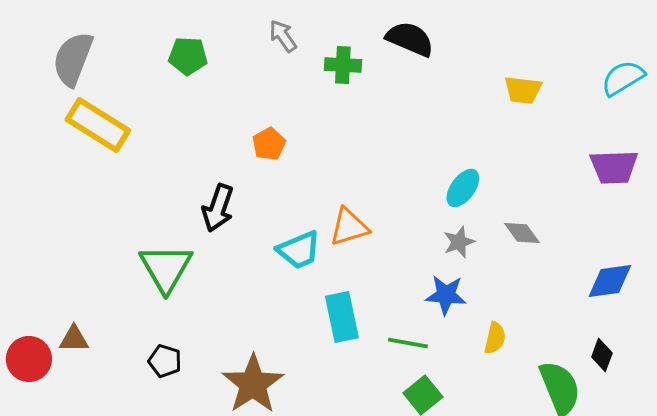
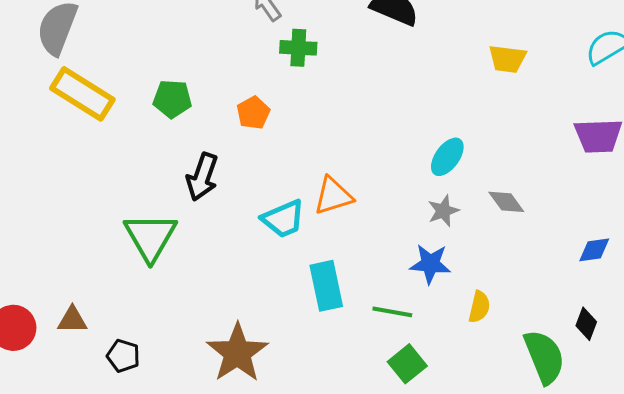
green pentagon: (188, 56) -> (172, 99), moved
green cross: (343, 65) -> (298, 48), moved
blue diamond: (610, 281) -> (594, 250), size x0.7
brown triangle: (74, 339) -> (72, 320), moved
black pentagon: (165, 361) -> (123, 356), moved

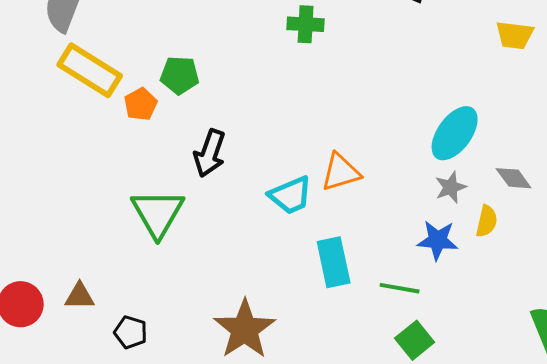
orange pentagon: (253, 113) -> (141, 104), moved
cyan ellipse: (447, 157) -> (455, 133), size x1.4
yellow semicircle: (479, 307) -> (487, 221), moved

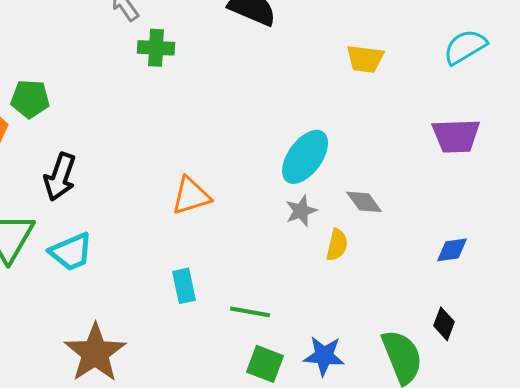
cyan trapezoid: (291, 195) -> (71, 252), moved
blue star: (438, 240) -> (324, 356), moved
cyan rectangle: (334, 262) -> (184, 286), size x0.7
green square: (415, 340) -> (265, 364), turned -30

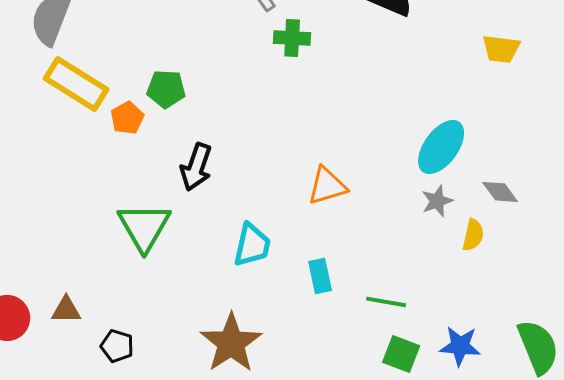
cyan trapezoid: (71, 252) -> (252, 245), moved, turned -54

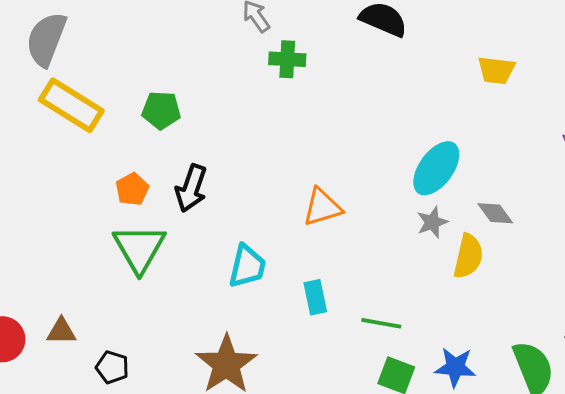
orange pentagon: (127, 118) -> (132, 189), moved
yellow semicircle: (473, 235) -> (468, 256), size x1.4

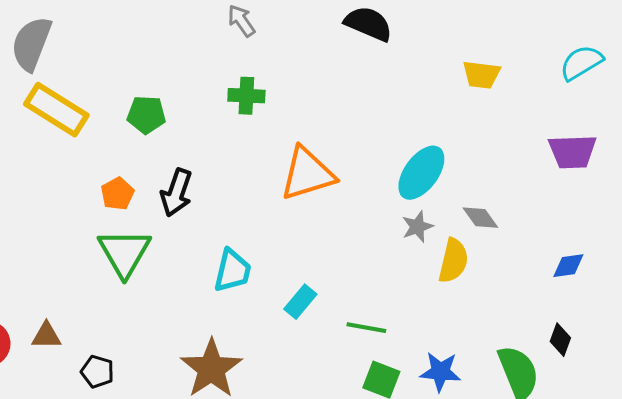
green cross: (287, 59) -> (246, 96), moved
orange triangle: (322, 207) -> (307, 174), moved, size x1.4
cyan rectangle: (315, 297) -> (300, 302), turned 52

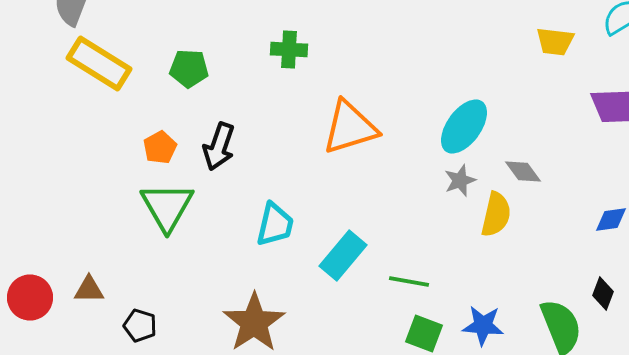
yellow trapezoid: (481, 75) -> (555, 42), moved
cyan rectangle: (300, 302) -> (343, 256), size x1.4

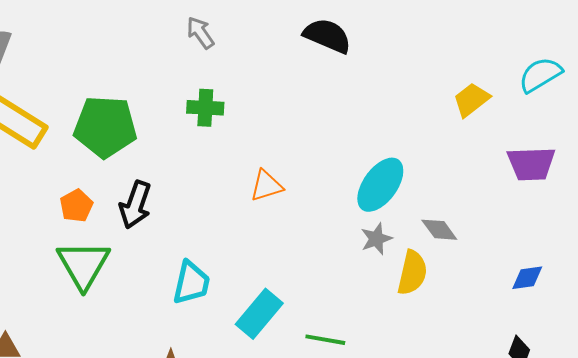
yellow trapezoid: (555, 42) -> (471, 100), turned 135
green pentagon: (189, 68) -> (105, 127), size x1.6
orange triangle: (350, 128) -> (266, 186), size x0.6

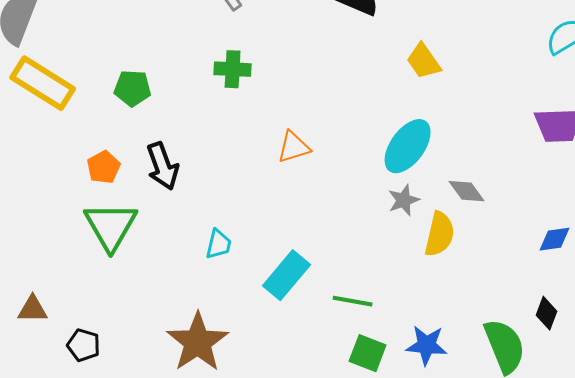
yellow trapezoid: (471, 100) -> (424, 61), moved, turned -87
green pentagon: (105, 127) -> (133, 88), size x0.6
black arrow: (135, 205) -> (163, 166), turned -39
cyan trapezoid: (191, 283) -> (219, 244), size x0.7

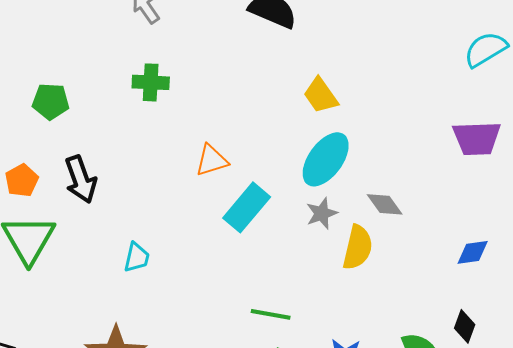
yellow trapezoid: (424, 61) -> (321, 95), moved
cyan rectangle: (287, 275) -> (247, 207), moved

